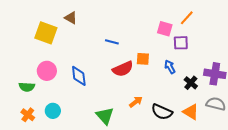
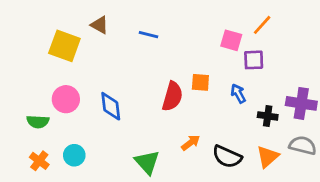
blue line: (112, 42) -> (149, 35), moved
red semicircle: (123, 69) -> (172, 96), turned -50
black cross: (191, 83) -> (268, 116), turned -32
orange triangle: (191, 112) -> (268, 157), turned 48

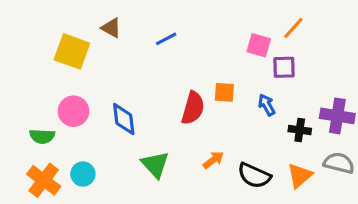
blue line: (149, 35) -> (166, 39), turned -42
orange cross: (39, 161) -> (44, 180), size x1.5
green triangle: (147, 162) -> (155, 165), moved

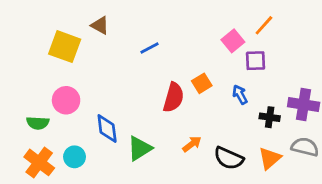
blue line: (166, 39) -> (149, 48), moved
pink square: (259, 45) -> (233, 41), turned 35
orange square: (224, 92) -> (202, 83), turned -36
blue diamond: (124, 119) -> (107, 129), moved
green triangle: (155, 165) -> (140, 148), turned 40

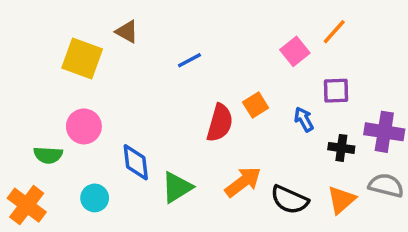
purple square: (255, 61) -> (336, 91), moved
orange arrow: (192, 144) -> (243, 182), size x1.5
orange cross: (39, 162) -> (27, 205), moved

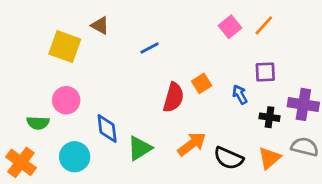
pink square: (295, 51) -> (230, 27), moved
cyan circle: (95, 198) -> (75, 157), size x1.4

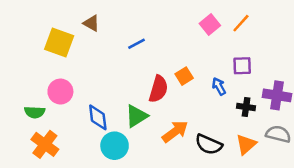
green triangle: (140, 148) -> (136, 116), moved
cyan circle: (75, 157) -> (115, 146), moved
orange cross: (21, 162) -> (45, 144), moved

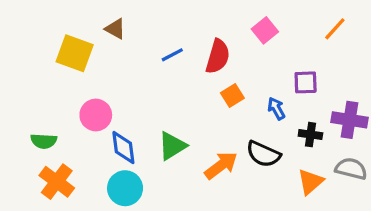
orange line: (241, 23) -> (335, 29), moved
red semicircle: (158, 89) -> (218, 56), moved
pink circle: (60, 92) -> (96, 115), moved
black semicircle: (209, 144) -> (263, 154), moved
cyan circle: (115, 146) -> (125, 188), moved

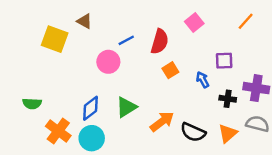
pink circle: (96, 115) -> (108, 62), moved
blue diamond: (123, 148) -> (90, 108), turned 60
black semicircle: (263, 154) -> (193, 132), moved
orange cross: (57, 182) -> (58, 131), moved

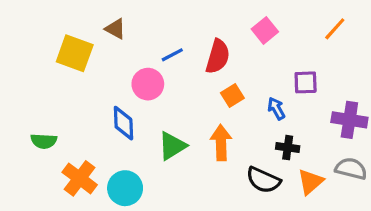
black cross: (228, 99) -> (288, 148), moved
blue diamond: (90, 108) -> (123, 123), moved, turned -55
orange arrow: (162, 121) -> (221, 143), moved, turned -55

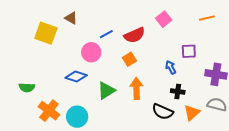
orange line: (335, 29) -> (207, 18), turned 35
red semicircle: (218, 56) -> (134, 35), turned 50
orange square: (232, 95) -> (129, 59), moved
blue diamond: (123, 123) -> (76, 76), turned -70

